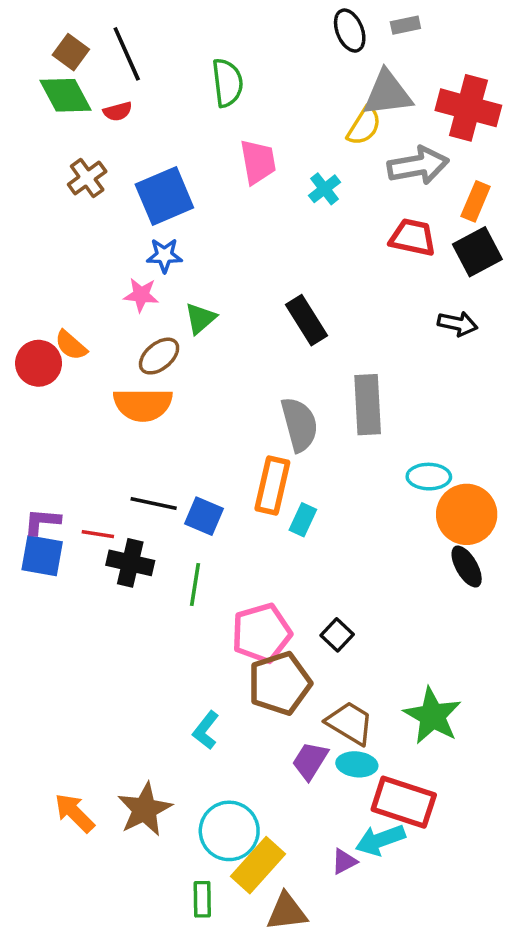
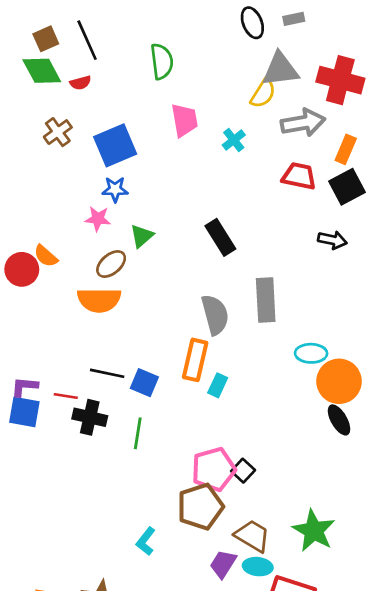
brown square: (71, 52) -> (46, 39), turned 30
pink pentagon: (262, 633) -> (214, 469), moved

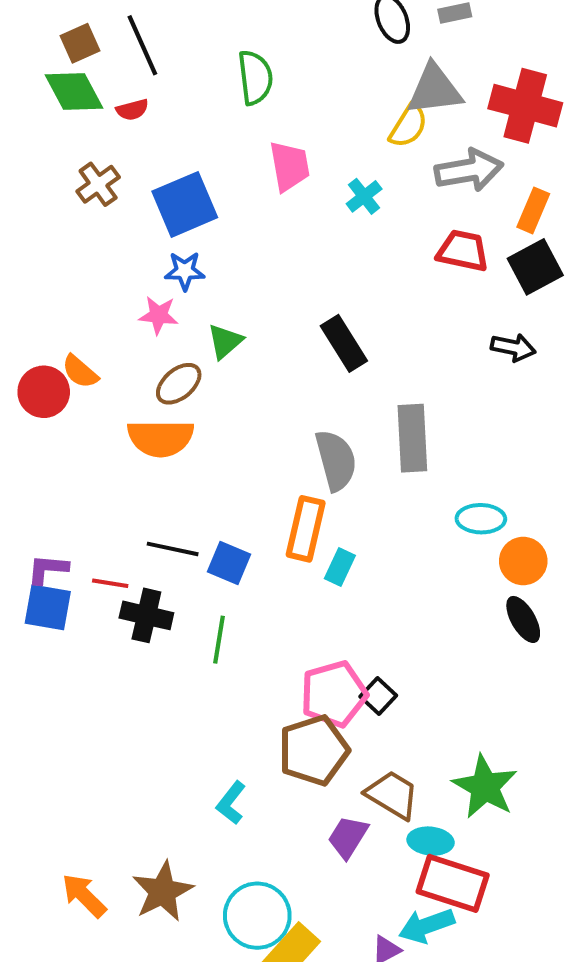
orange circle: (339, 381) -> (523, 561), size x0.7
cyan ellipse: (258, 567) -> (431, 841), moved

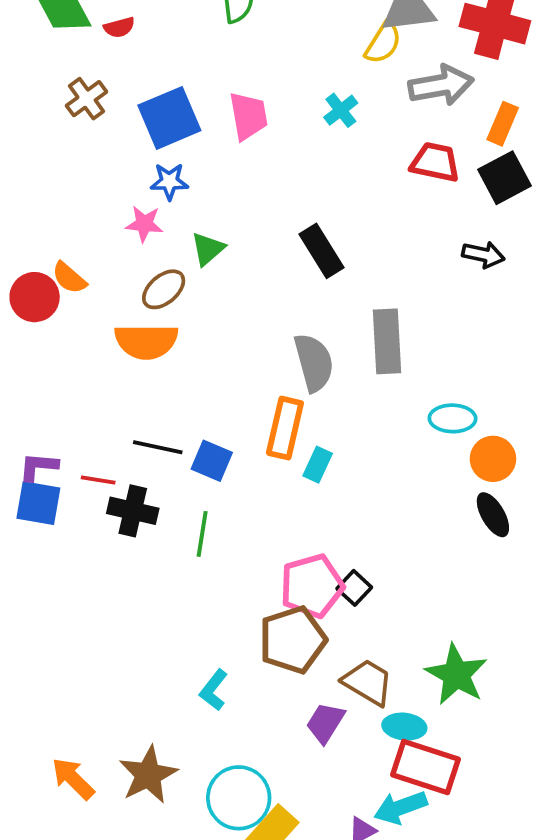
pink trapezoid: (289, 166) -> (248, 116), moved

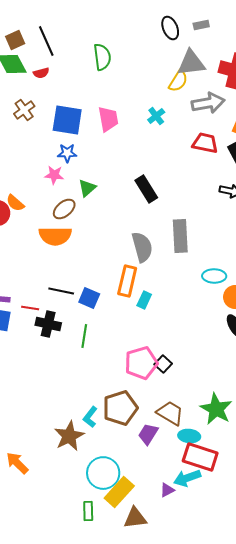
blue square: (169, 118) -> (67, 120), turned 32
brown pentagon: (293, 640) -> (120, 408), moved
brown star: (148, 775) -> (69, 436), moved

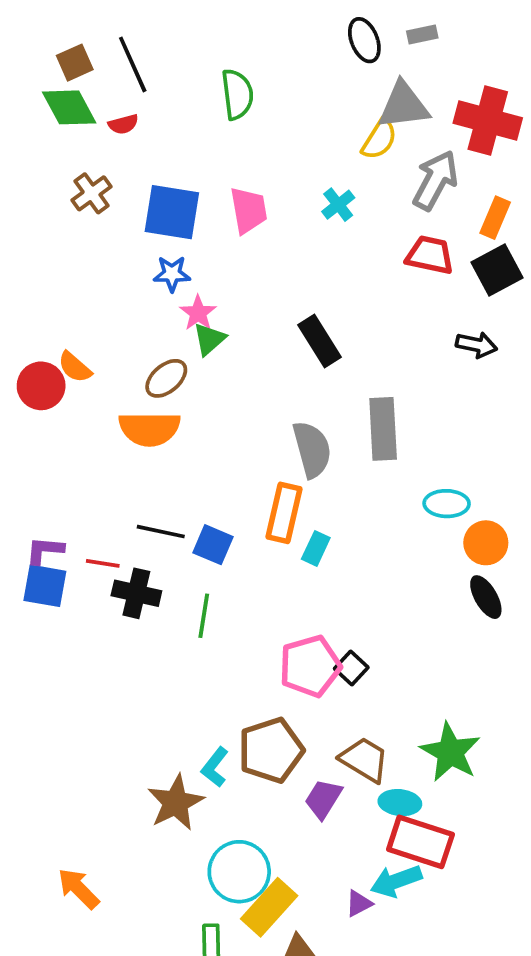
gray arrow: (208, 103) -> (435, 180), turned -52
pink star: (54, 175) -> (198, 313), moved, turned 30
orange arrow: (17, 463) -> (78, 889), moved

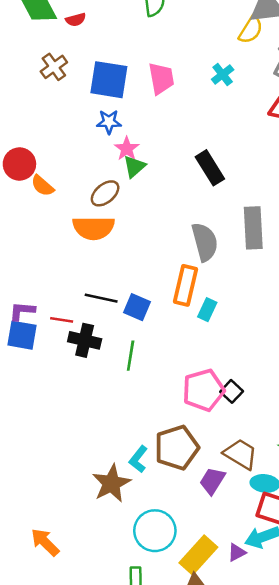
red circle: (41, 386) -> (19, 164), moved
yellow rectangle: (269, 907) -> (198, 555), moved

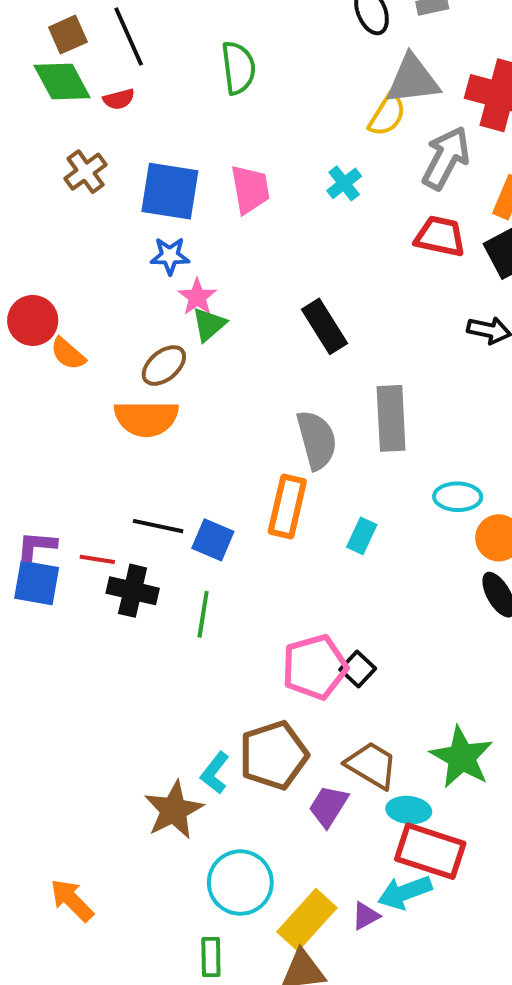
cyan rectangle: (207, 310) -> (362, 536), moved

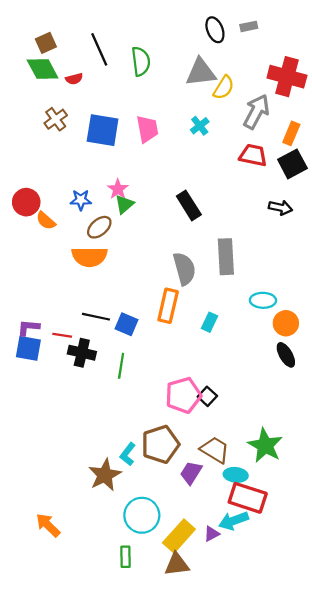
black line: (129, 37) -> (99, 49), moved
gray triangle: (413, 80) -> (201, 72), moved
blue star: (170, 256) -> (81, 200), moved

